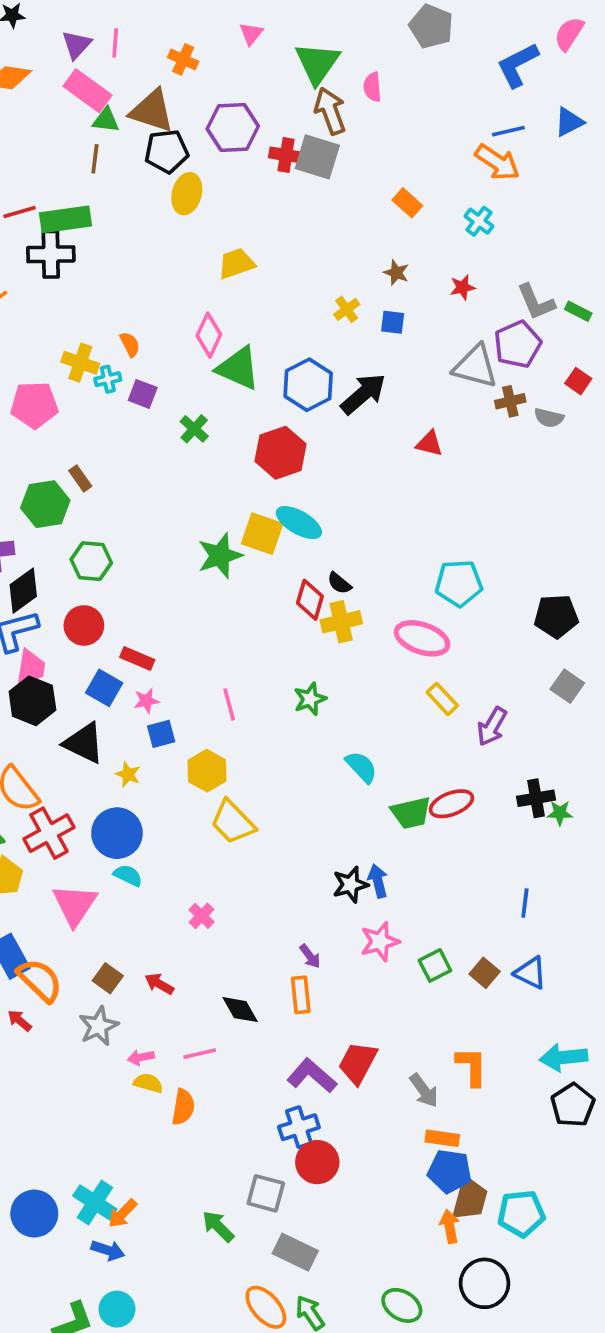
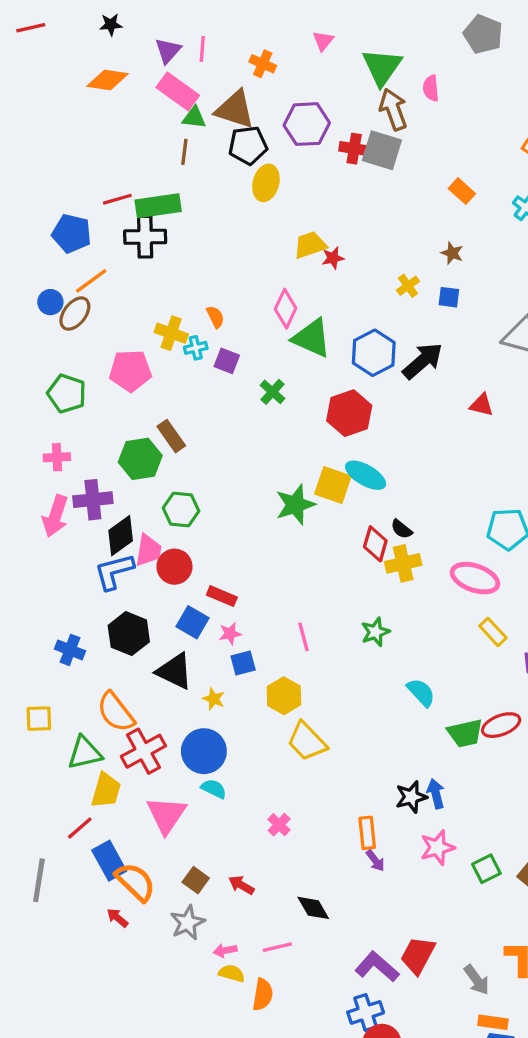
red star: (462, 287) -> (333, 258), moved
brown rectangle: (80, 478) -> (171, 436), size x1.4
pink trapezoid: (31, 668) -> (148, 550), moved
orange rectangle: (301, 995) -> (367, 833), moved

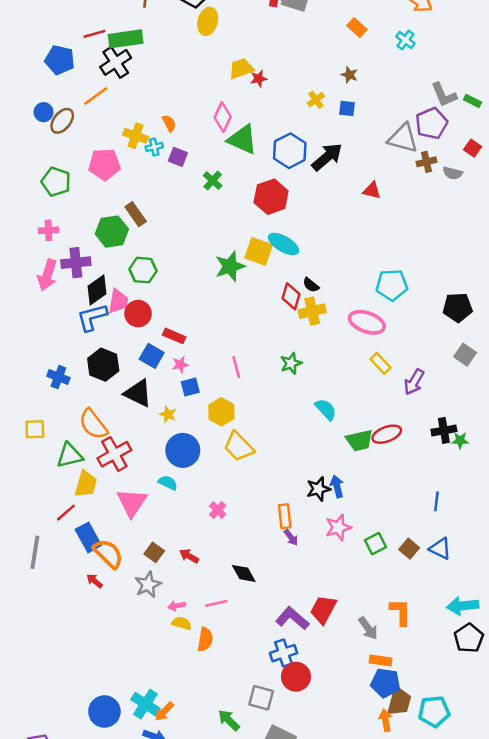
black cross: (145, 237) -> (116, 62), turned -32
orange line: (91, 281) -> (96, 96), moved
blue circle: (204, 751) -> (183, 450), moved

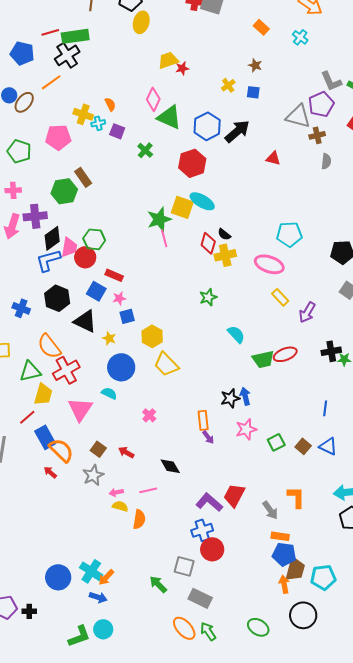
gray semicircle: (453, 173) -> (326, 161), moved, turned -98
green hexagon: (143, 270) -> (94, 239), moved
pink line: (236, 367) -> (164, 238), moved

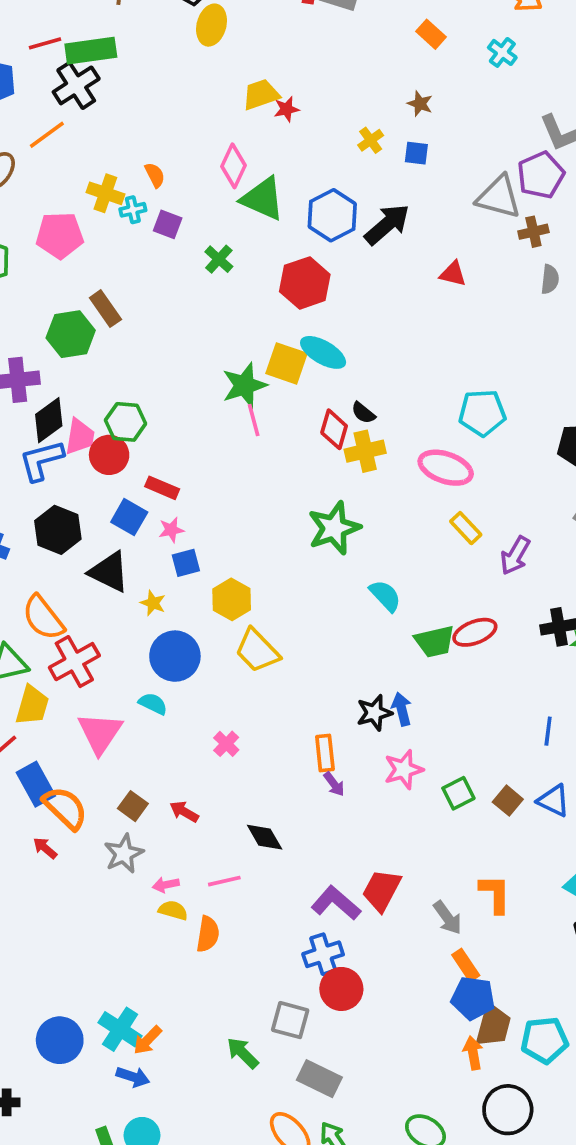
green star: (208, 297) -> (334, 528), size x1.6
orange rectangle: (280, 536) -> (466, 965), turned 48

